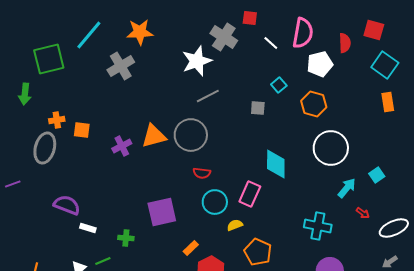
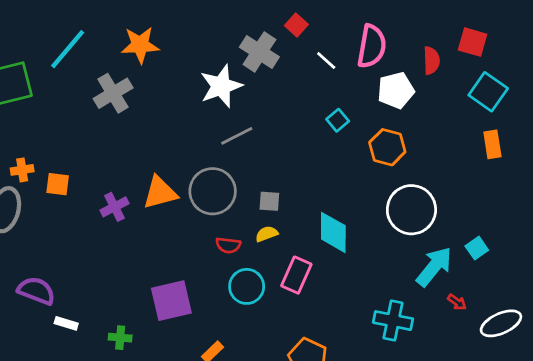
red square: (250, 18) -> (296, 25), turned 35
gray square: (258, 108) -> (269, 201), moved
cyan arrow: (347, 188) -> (434, 267), size x1.4
yellow semicircle: (235, 225) -> (267, 234), moved

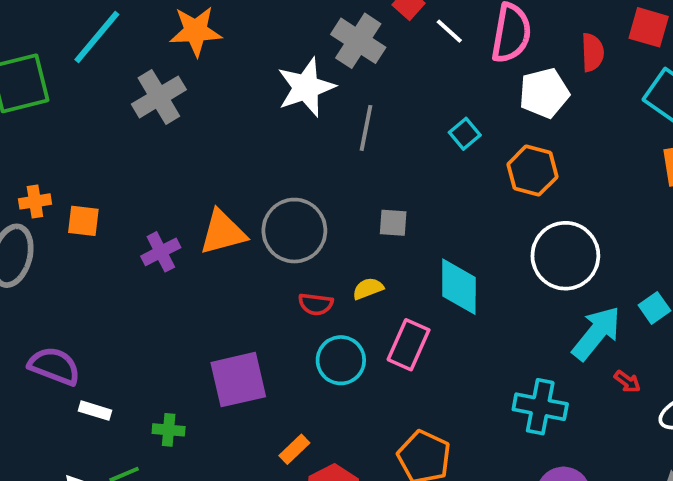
white line: (326, 61) -> (449, 31), moved
gray line: (237, 136) -> (366, 128), moved, turned -52
gray square: (269, 201) -> (393, 223), moved

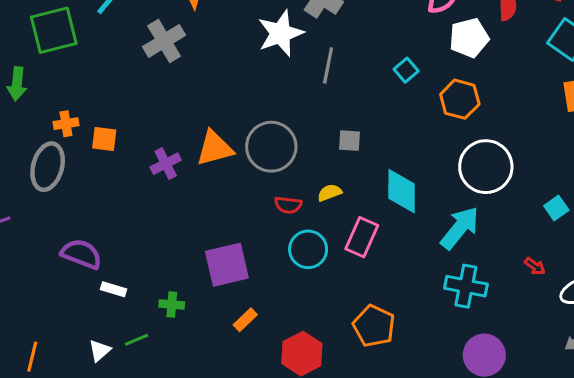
cyan arrow: (596, 333) -> (460, 228), moved
orange rectangle: (294, 449) -> (245, 320), moved

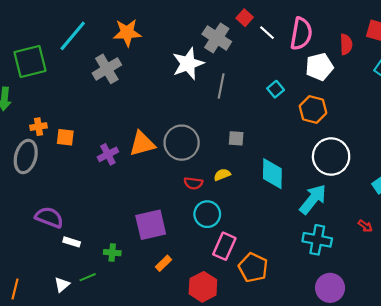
pink rectangle: (362, 237) -> (224, 246), moved

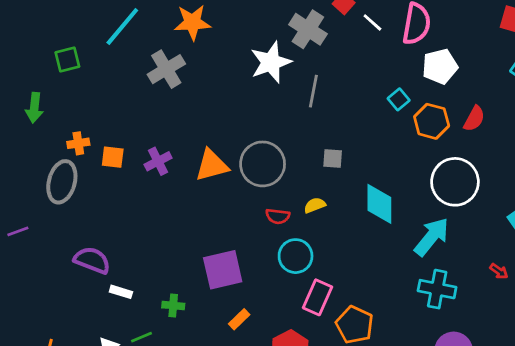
red semicircle: (346, 44) -> (474, 119), moved, turned 30
green square: (30, 61) -> (67, 60), size x0.6
cyan square: (276, 89) -> (399, 99), moved
purple cross: (108, 154) -> (158, 161), moved

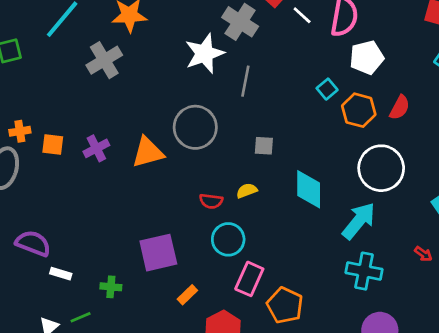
gray circle: (263, 164) -> (195, 127), moved
orange rectangle: (239, 319) -> (187, 295), moved

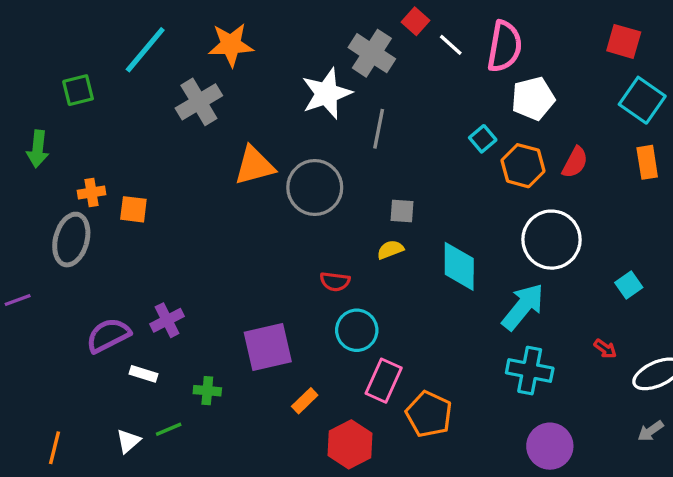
purple cross: (96, 148) -> (167, 320), moved
orange triangle: (148, 152) -> (254, 166), moved
yellow semicircle: (247, 191) -> (390, 250), moved
purple semicircle: (33, 243) -> (108, 335), turned -48

